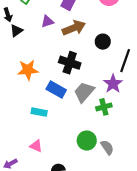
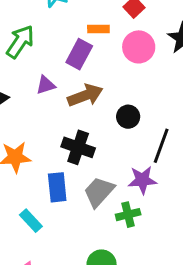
purple star: (113, 84) -> (142, 180), turned 30
blue rectangle: (56, 90) -> (57, 187), turned 54
cyan rectangle: (39, 112) -> (31, 221), turned 35

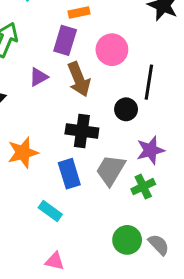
pink circle: (139, 47) -> (112, 50), moved
brown arrow: (85, 95) -> (79, 79), turned 100
black circle: (128, 117) -> (126, 109), moved
black line: (161, 146) -> (149, 82), moved

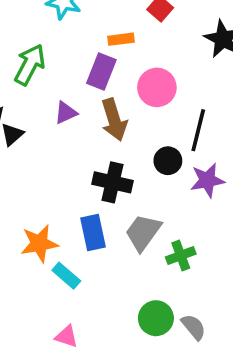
purple star: (150, 150) -> (207, 180), moved
orange star: (23, 152) -> (39, 243), moved

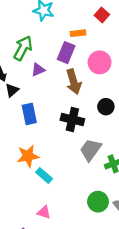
purple triangle: (66, 113) -> (38, 70), moved
blue rectangle: (93, 233) -> (29, 114), moved

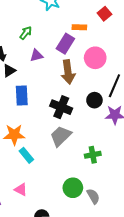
green arrow: (23, 48) -> (26, 33), size x0.6
gray trapezoid: (91, 150) -> (61, 136), moved

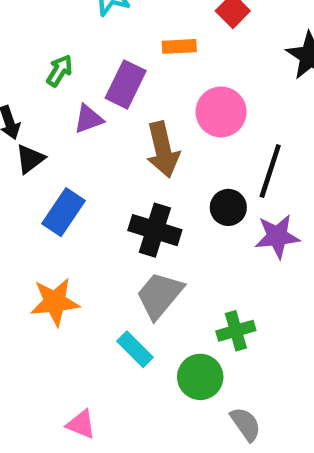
purple rectangle: (65, 44) -> (126, 84), moved
blue rectangle: (22, 95) -> (63, 212), turned 42
cyan rectangle: (26, 155) -> (135, 349), moved
green circle: (73, 188) -> (200, 377), moved

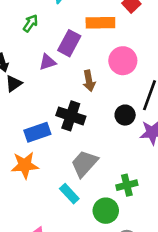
orange rectangle: (179, 46) -> (100, 23), size x1.5
green arrow: (59, 71) -> (30, 23), moved
brown arrow: (163, 150) -> (89, 81), size x0.7
blue rectangle: (63, 212) -> (37, 132), moved, turned 35
black cross: (155, 230) -> (71, 116), moved

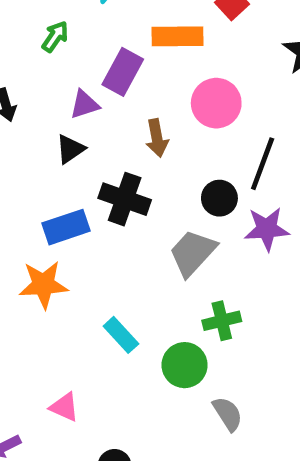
black triangle: (14, 84) -> (70, 149), moved
gray trapezoid: (84, 164) -> (193, 253), moved

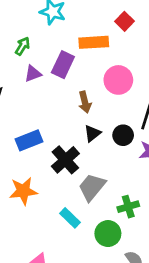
purple triangle: (84, 104) -> (33, 74), moved
black triangle: (70, 149) -> (92, 133), moved
black cross: (125, 199) -> (65, 160), moved, turned 32
blue rectangle: (66, 227) -> (29, 140), moved
gray trapezoid: (193, 253) -> (92, 187), moved

